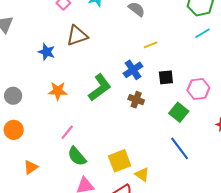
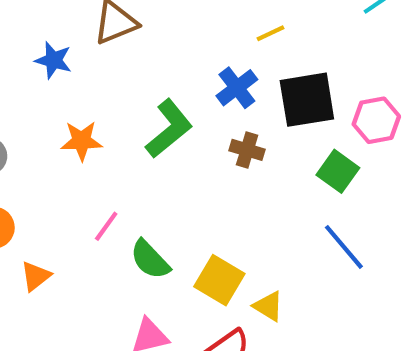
black square: (166, 77) -> (307, 100), size x1.8
green semicircle: (77, 156) -> (150, 260), moved
yellow square: (120, 161) -> (219, 280), turned -35
orange triangle: (31, 167) -> (36, 276), moved

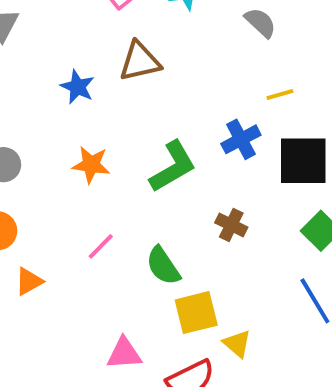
brown cross: (247, 150) -> (231, 225), moved
green semicircle: (150, 260) -> (163, 266), moved
yellow square: (219, 280) -> (196, 313), turned 36

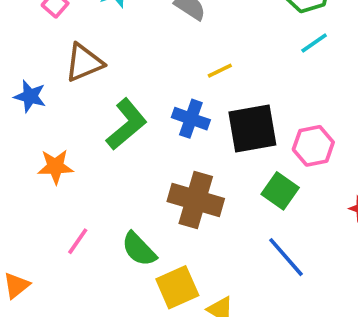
blue cross: (241, 139) -> (191, 119), turned -33
green L-shape: (173, 167) -> (126, 124), moved
brown cross: (231, 225) -> (196, 200), size x1.8

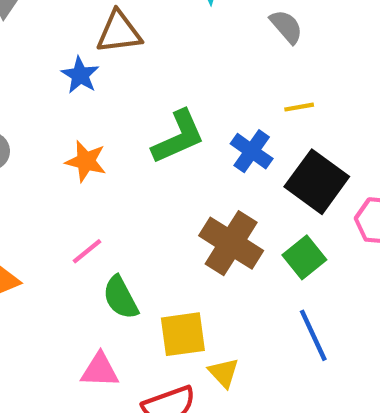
brown triangle: (84, 63) -> (119, 32), moved
black square: (252, 128) -> (317, 182), turned 30
green square: (280, 191) -> (304, 257), moved
green semicircle: (139, 249) -> (120, 298), moved

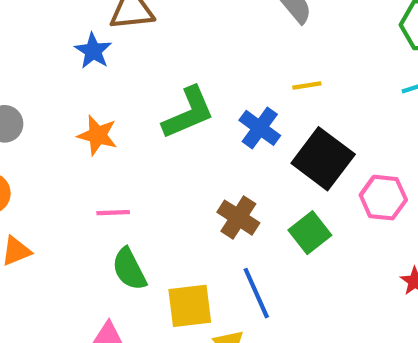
brown cross: (231, 243) -> (238, 218), size x0.7
pink line: (87, 251) -> (113, 213), moved, turned 36
blue line: (313, 335) -> (256, 293), moved

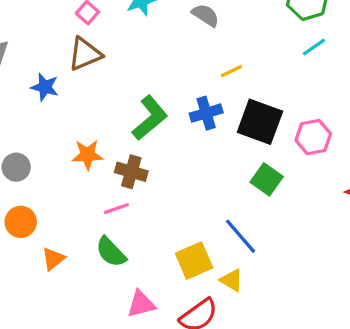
blue star: (93, 51) -> (45, 87), moved
blue cross: (260, 128) -> (206, 113), turned -36
brown cross: (238, 218) -> (131, 172), moved
green semicircle: (129, 269) -> (111, 252), moved

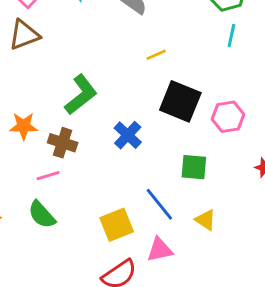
cyan line: (314, 47) -> (231, 35), turned -45
blue cross: (206, 113) -> (128, 135), moved, turned -32
green square: (267, 179) -> (194, 167), moved, turned -32
yellow triangle: (232, 280) -> (206, 220), moved
pink triangle: (141, 304) -> (160, 250), moved

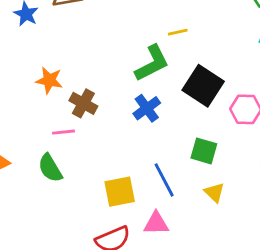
yellow line: (156, 55) -> (178, 32), moved
green L-shape: (81, 95) -> (152, 63), moved
yellow triangle: (206, 220) -> (214, 193), moved

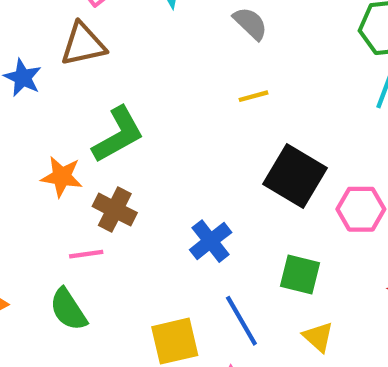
green L-shape: (152, 63) -> (118, 135), moved
blue cross: (147, 108) -> (211, 241), moved

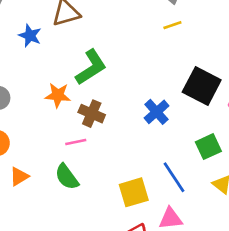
yellow line: (253, 96) -> (172, 25), moved
blue cross: (211, 241) -> (157, 112), moved
green square: (300, 275) -> (208, 147), turned -35

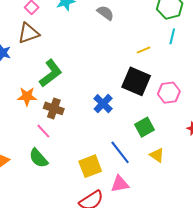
yellow line: (172, 25) -> (143, 50), moved
pink line: (76, 142) -> (43, 131), turned 63

